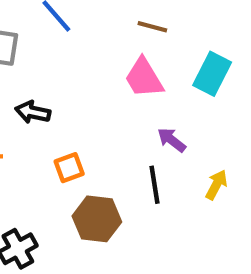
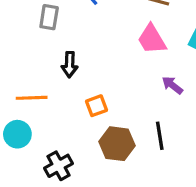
black arrow: (33, 112) -> (70, 65), turned -100
black line: (155, 185) -> (160, 136), moved

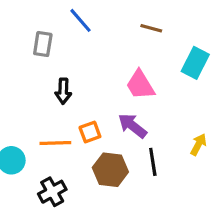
pink trapezoid: (152, 39) -> (140, 85), moved
purple arrow: (172, 85) -> (132, 126), moved, size x1.4
orange line: (32, 98) -> (55, 143), moved

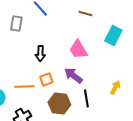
black arrow: (63, 91) -> (40, 53), moved

